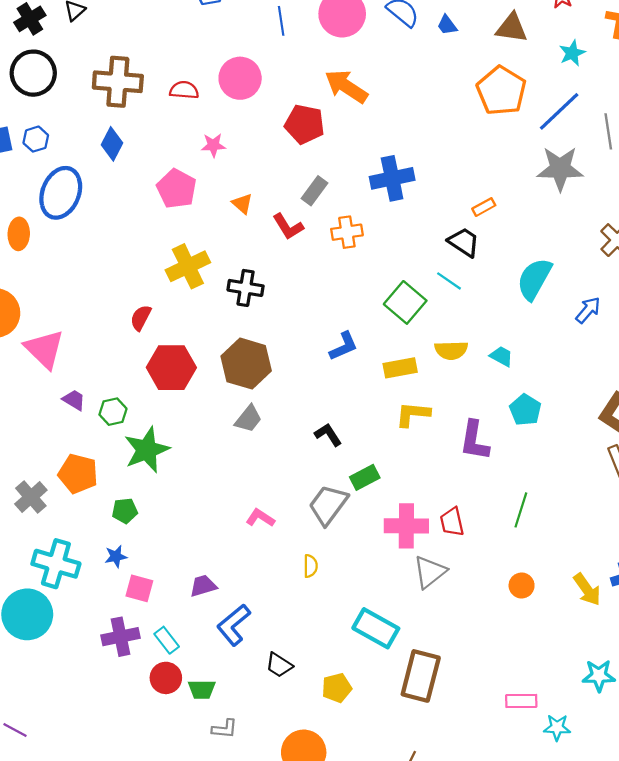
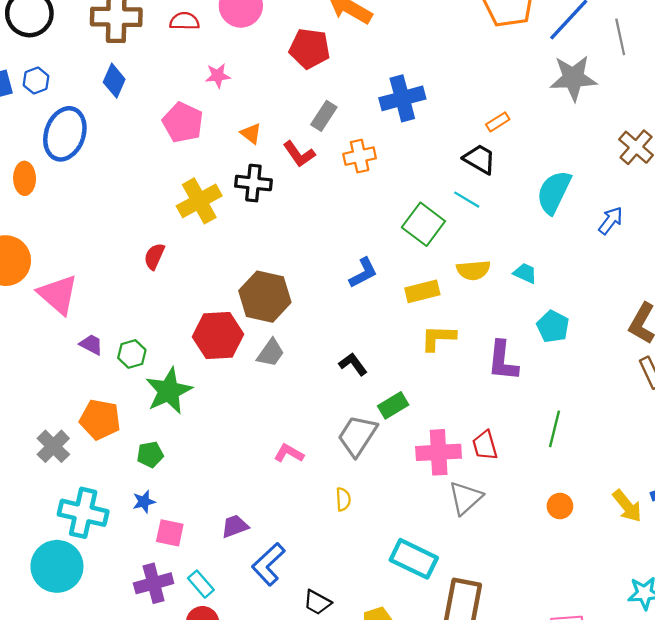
black cross: (246, 288) -> (253, 183), moved
red hexagon: (171, 368) -> (218, 335), moved

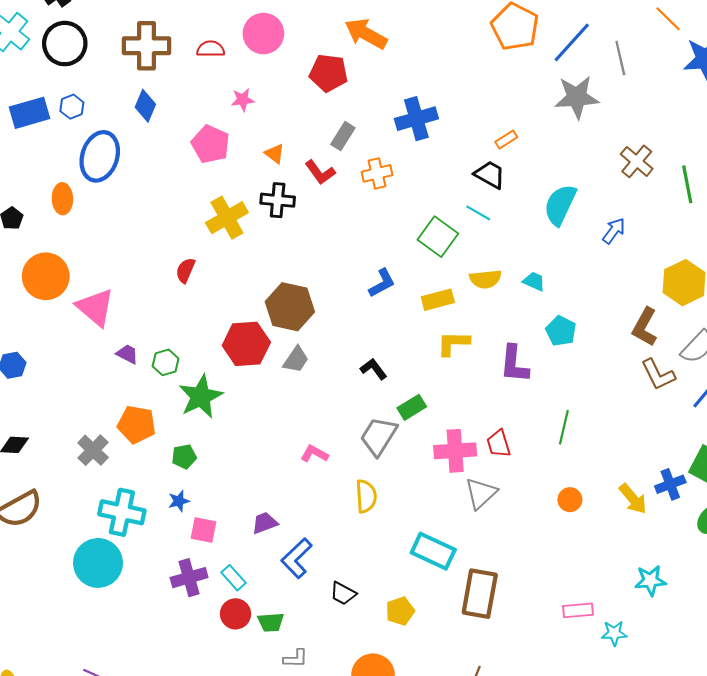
yellow semicircle: (343, 499) -> (366, 496), size x1.5

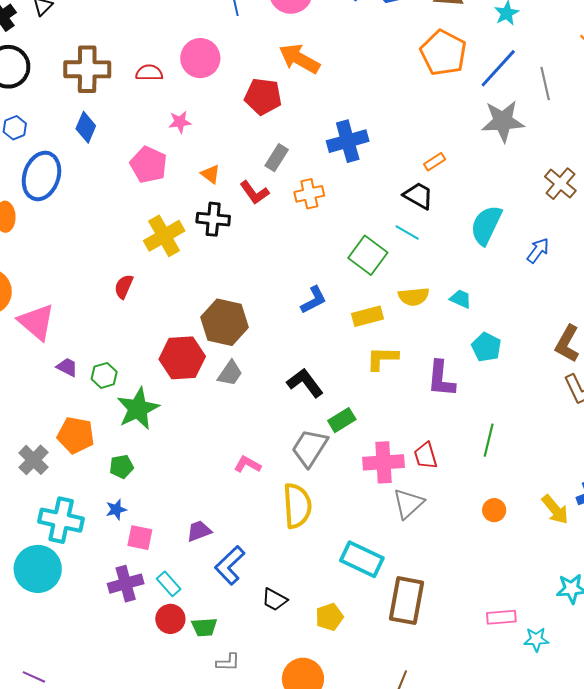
black L-shape: (374, 369) -> (305, 383), size x1.4
yellow semicircle: (366, 496) -> (297, 506), size x1.4

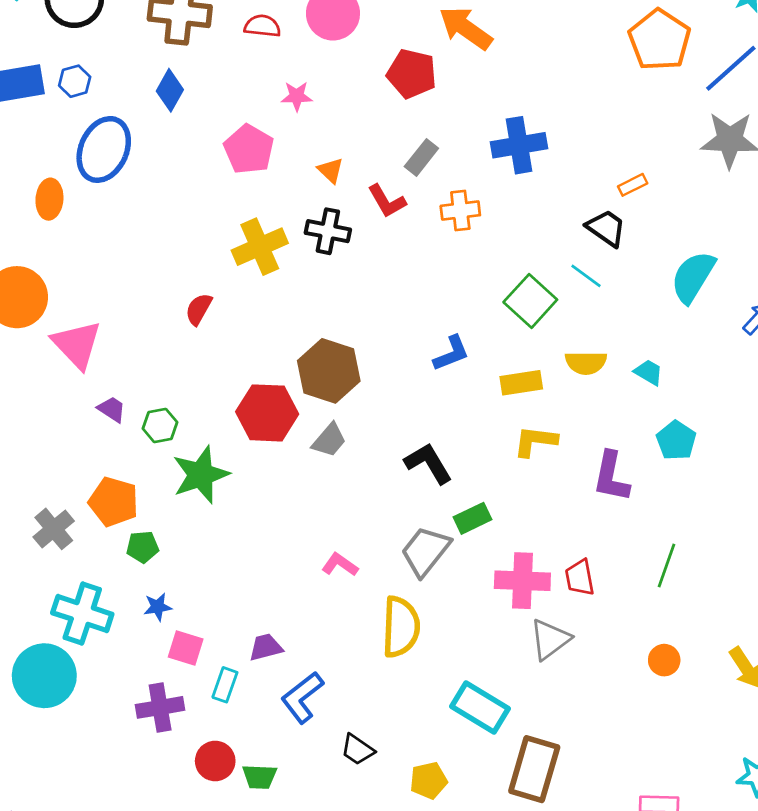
green pentagon: (121, 467) -> (143, 547), moved
cyan rectangle: (169, 584) -> (225, 685), moved, turned 55

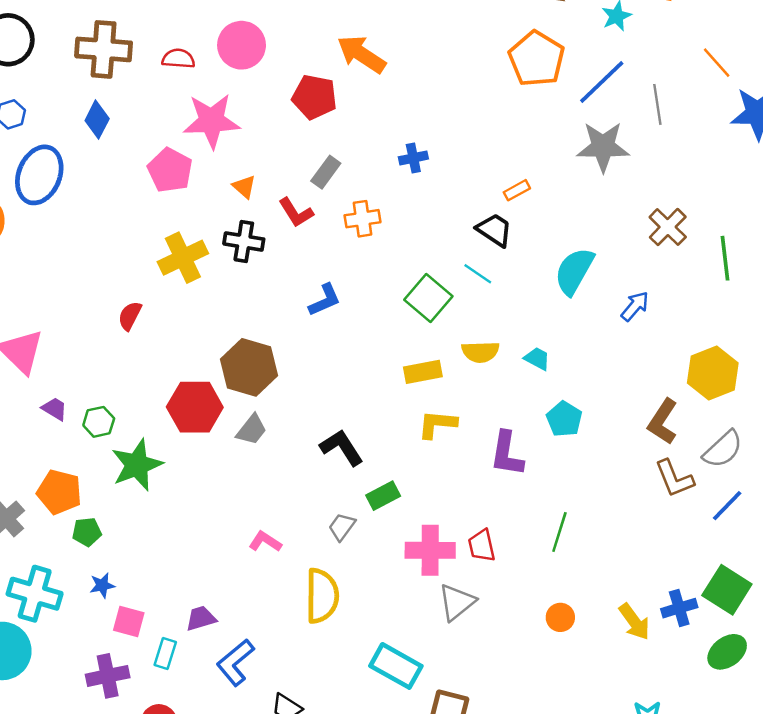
pink star: (297, 96) -> (211, 121), size x2.0
blue cross: (519, 145) -> (413, 158), size x0.6
blue L-shape: (451, 353) -> (325, 300), moved
gray trapezoid: (425, 551) -> (342, 527), size x0.6

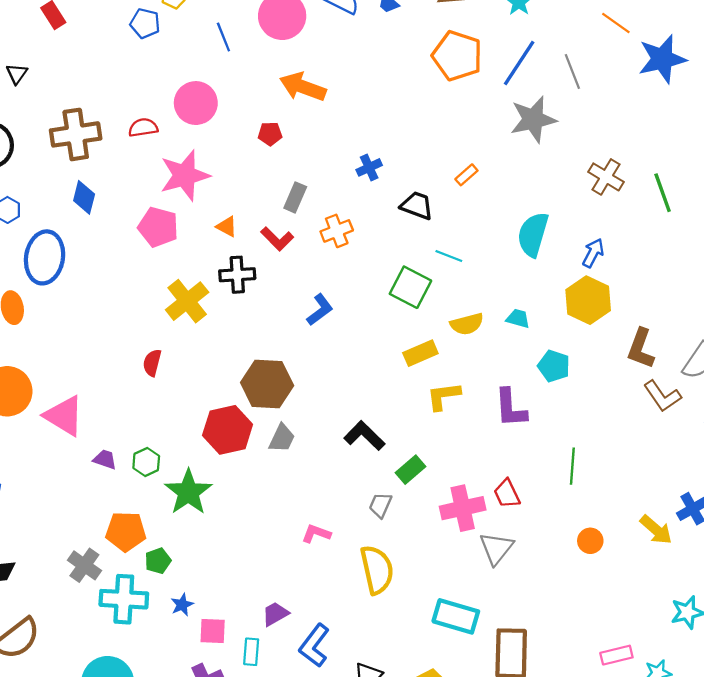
red pentagon: (314, 97) -> (270, 134), size x0.6
black trapezoid: (494, 230) -> (417, 206), moved
yellow hexagon: (713, 373) -> (588, 300), moved
cyan cross: (35, 594) -> (124, 599), moved

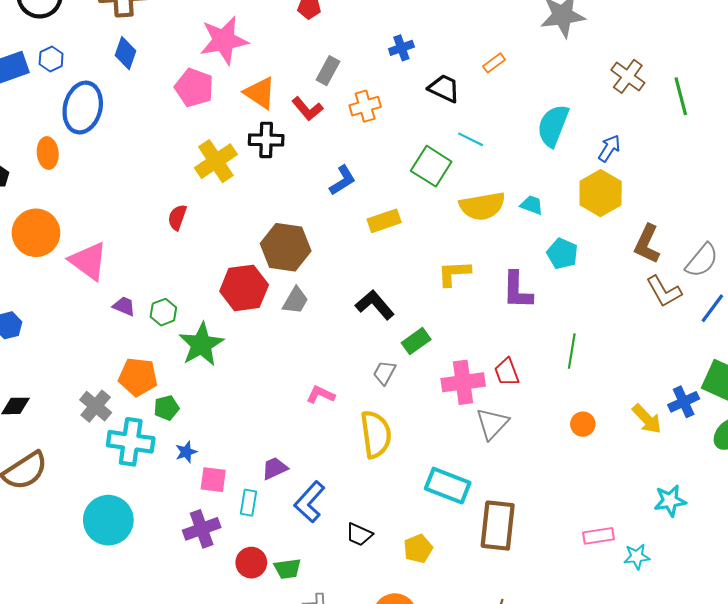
orange triangle: (227, 227) -> (260, 93), size x1.6
yellow semicircle: (467, 324) -> (482, 206), size x1.4
yellow rectangle: (420, 353) -> (384, 221), moved

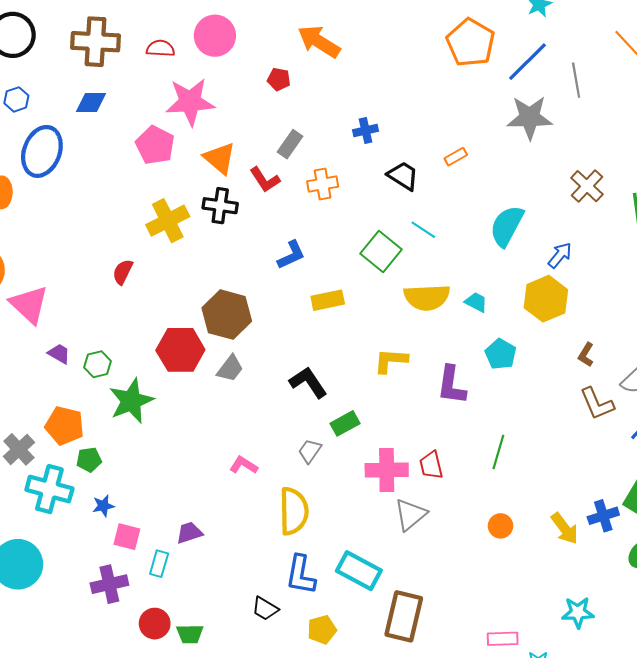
blue diamond: (126, 53) -> (91, 103), turned 64
brown L-shape: (647, 244) -> (586, 355), size x0.6
blue L-shape: (310, 502) -> (301, 575), moved, turned -39

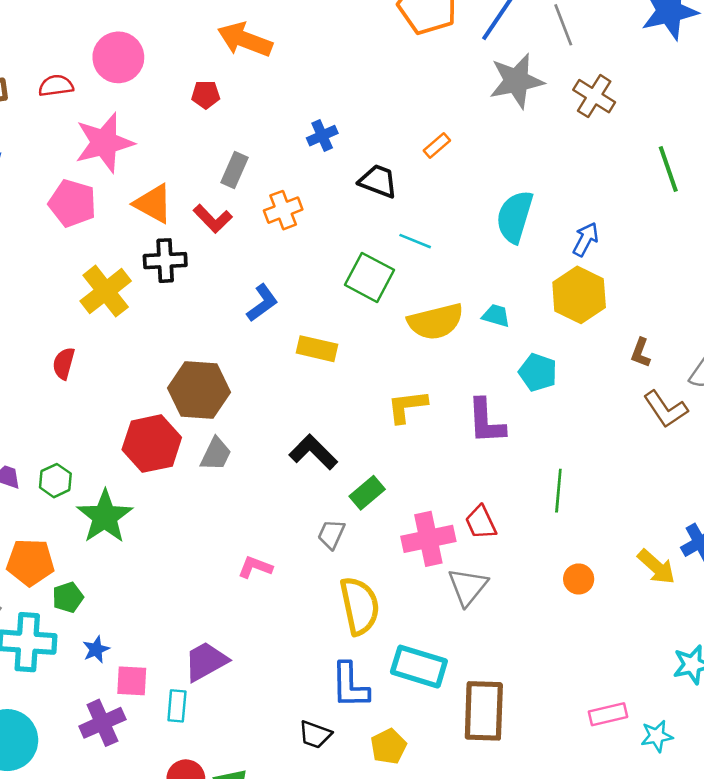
brown cross: (587, 186) -> (594, 96), moved
yellow rectangle: (328, 300) -> (317, 349), turned 36
yellow semicircle: (294, 511) -> (360, 606), moved
purple trapezoid: (189, 533) -> (206, 661), size x1.4
purple cross: (109, 584) -> (102, 723), moved

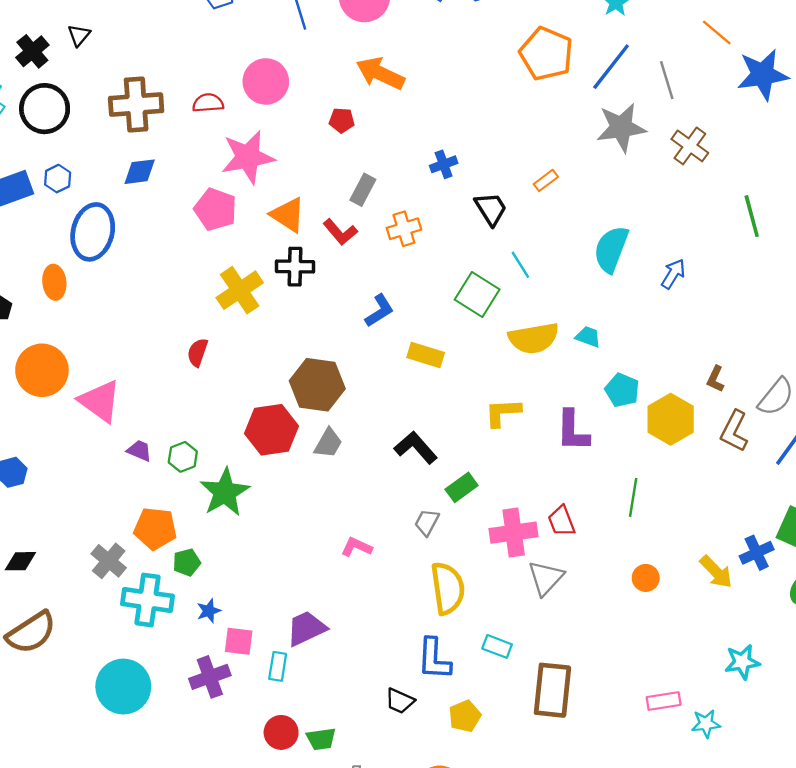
black trapezoid: (378, 181) -> (491, 209), turned 33
cyan line: (415, 241) -> (520, 265), turned 32
yellow hexagon: (579, 295) -> (671, 419), moved
brown L-shape: (665, 409) -> (734, 431), turned 57
cyan rectangle: (419, 667) -> (497, 646), size x0.6

